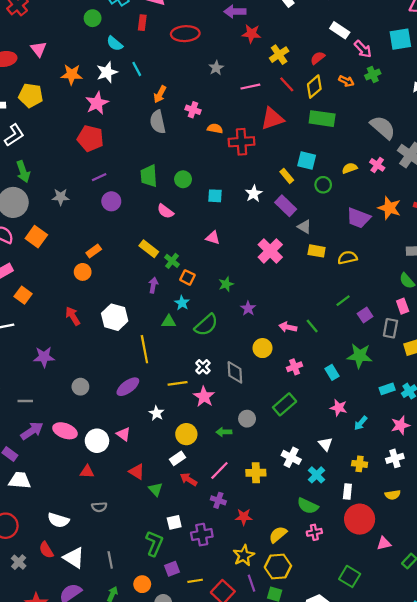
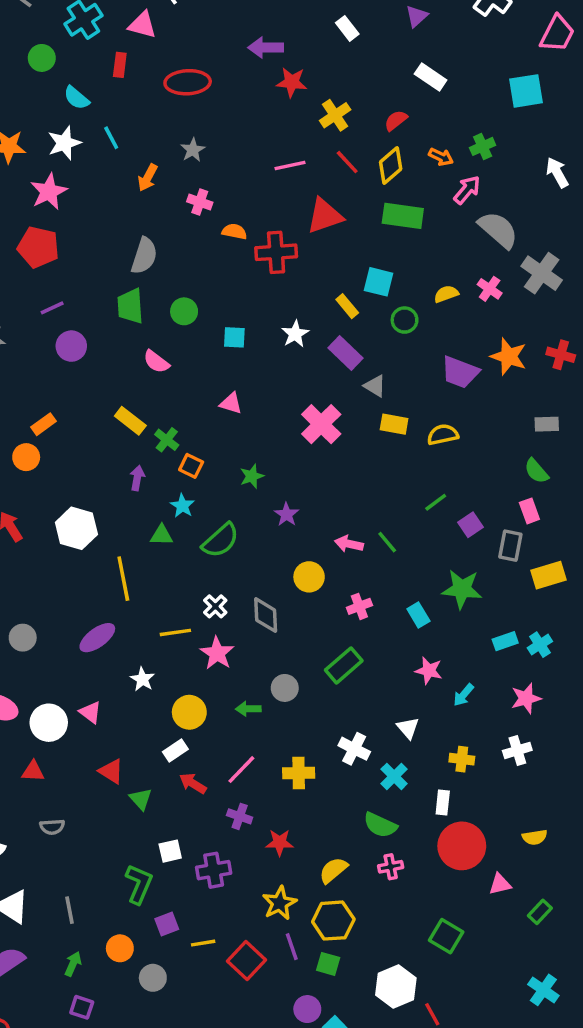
pink arrow: (363, 49) -> (467, 190), moved, turned -96
gray star: (216, 68) -> (193, 150), moved
gray semicircle: (158, 122) -> (144, 256), moved, turned -150
yellow semicircle: (393, 495) -> (535, 837), moved

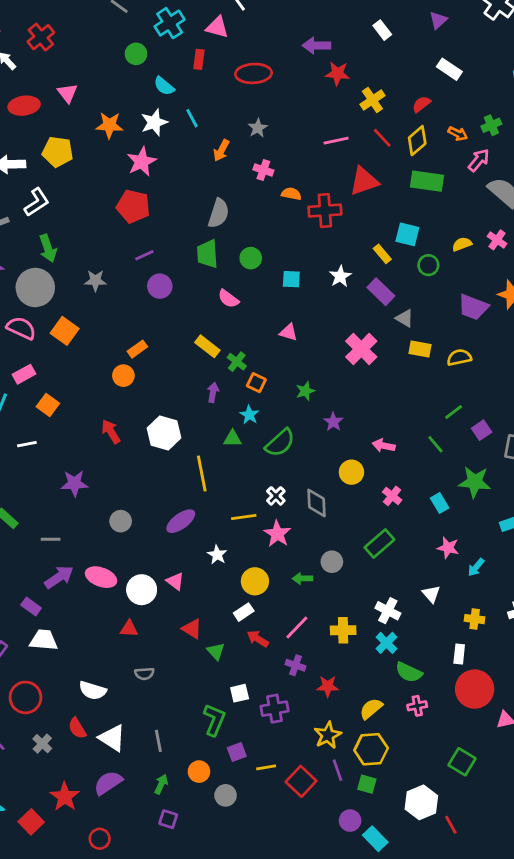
green line: (387, 542) -> (435, 444), moved
pink cross: (359, 606) -> (392, 496), turned -30
cyan cross: (394, 776) -> (386, 643), moved

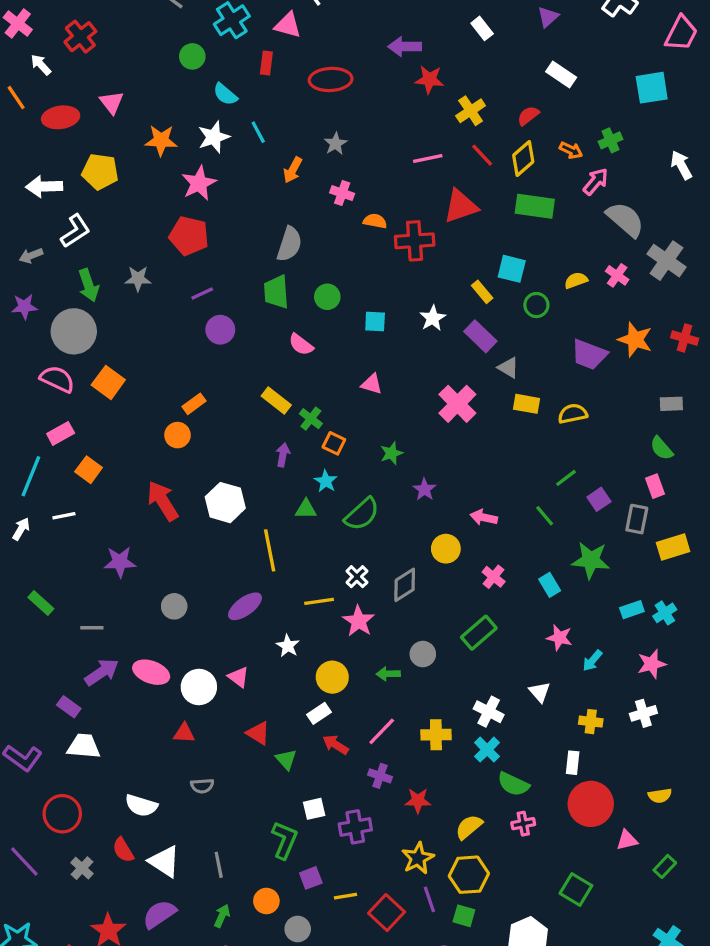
gray star: (95, 280) -> (138, 279), moved
red arrow: (111, 432) -> (163, 501), size x1.4
gray diamond: (316, 503) -> (405, 585), turned 60

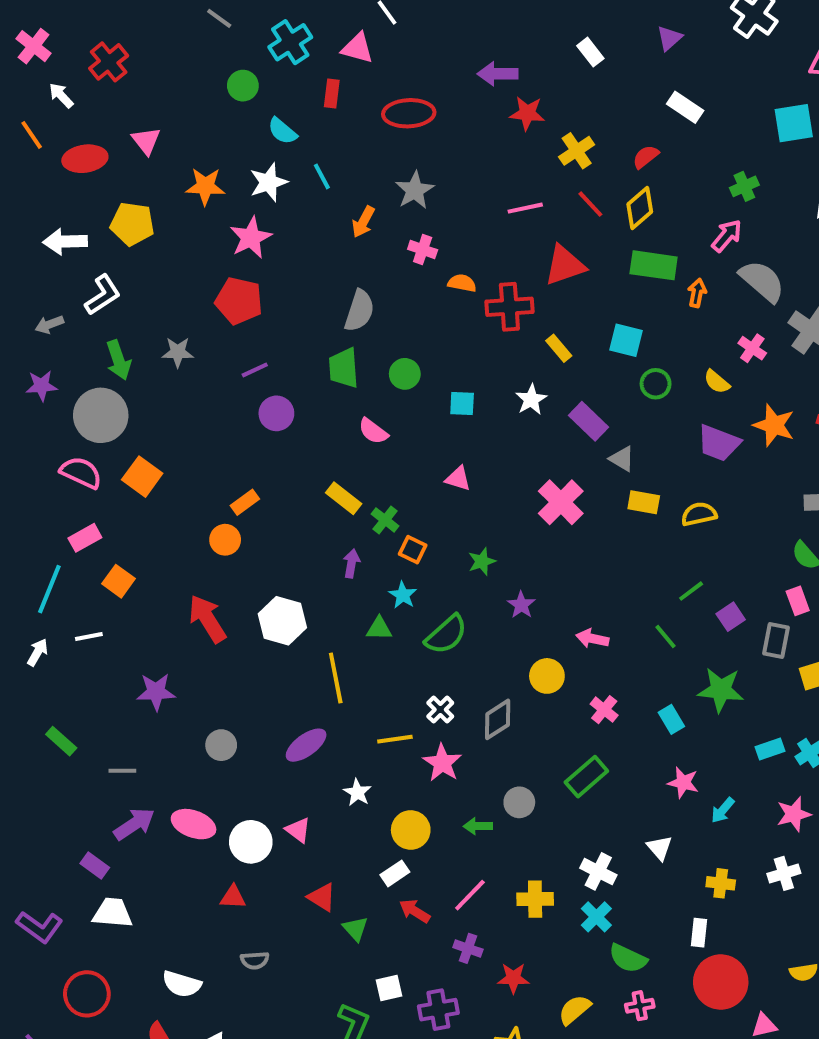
gray star: (336, 144) -> (415, 190), size x1.4
orange arrow: (571, 150) -> (697, 293), moved, turned -105
yellow semicircle: (576, 280) -> (717, 382), moved, turned -120
yellow rectangle: (482, 292) -> (559, 348), moved

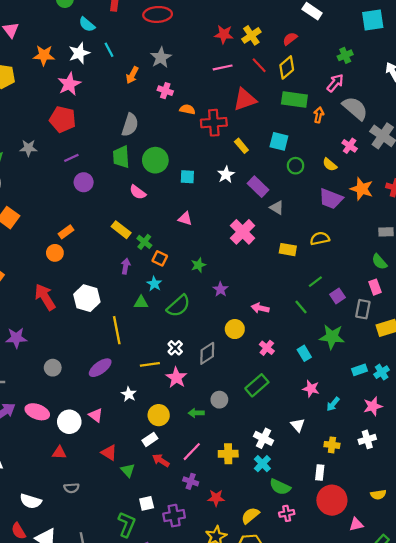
red star: (527, 113) -> (224, 34), moved
green circle: (405, 374) -> (155, 160), size x1.5
yellow rectangle: (644, 502) -> (288, 250), moved

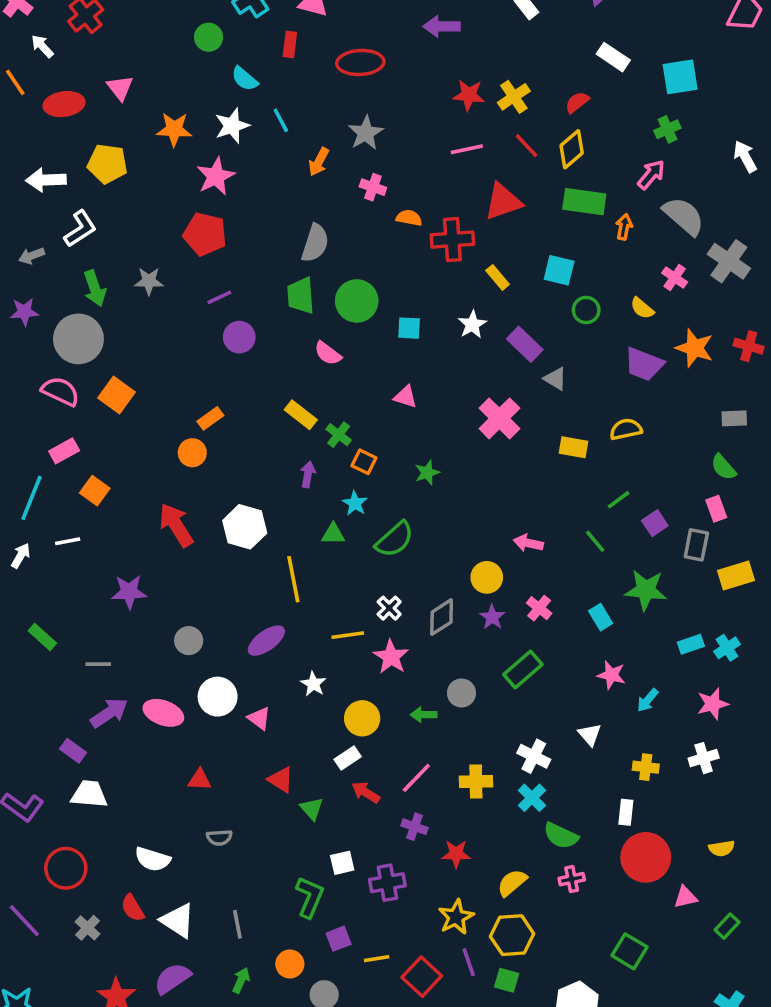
cyan square: (373, 20) -> (680, 77), moved
purple star: (220, 289) -> (492, 617), moved
white circle: (69, 422) -> (218, 697), moved

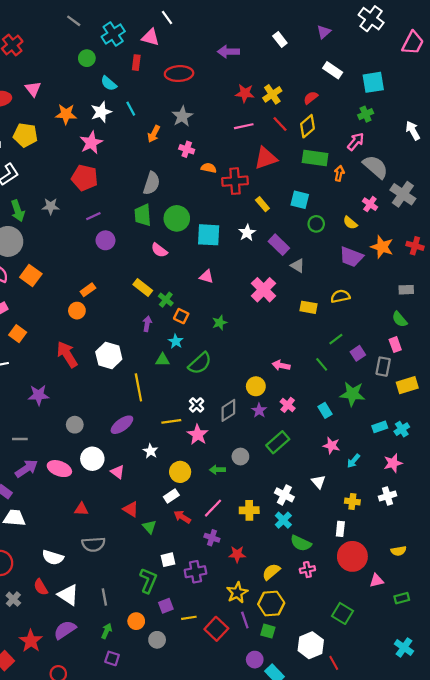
cyan square: (409, 328) -> (209, 235), size x1.6
gray semicircle: (219, 838) -> (93, 544), size x1.5
green rectangle: (727, 926) -> (402, 598), turned 32

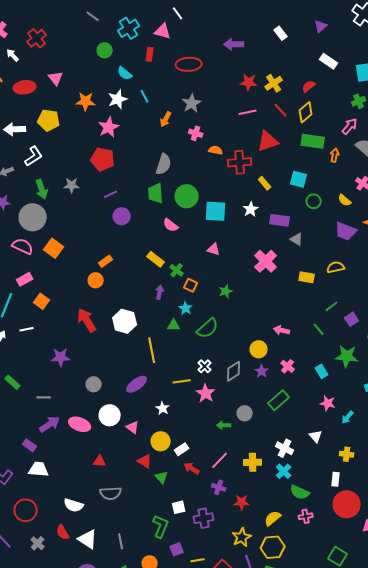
purple rectangle: (279, 245) -> (280, 220), turned -36
yellow circle: (180, 472) -> (161, 441), moved

